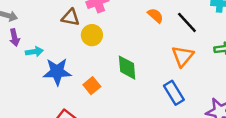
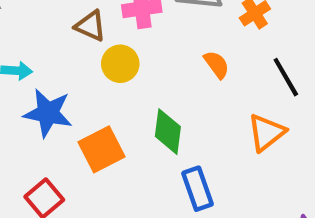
orange semicircle: (155, 16) -> (217, 65), moved
orange square: (92, 86) -> (101, 149), size x1.5
blue rectangle: (174, 93) -> (197, 189), moved

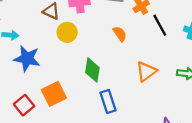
black line: (286, 77) -> (160, 25), moved
orange square: (101, 149) -> (54, 94), moved

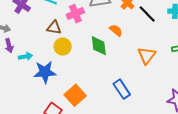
yellow circle: (67, 32) -> (63, 46), moved
green diamond: (92, 70) -> (99, 46), moved

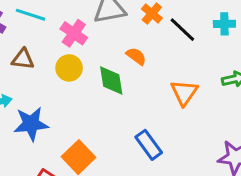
pink cross: (75, 14) -> (74, 33), turned -30
brown triangle: (54, 27) -> (23, 59), moved
yellow circle: (63, 46) -> (69, 68), moved

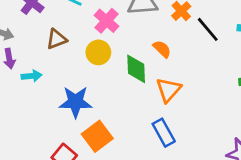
brown triangle: (23, 59) -> (56, 39), turned -35
orange triangle: (184, 92) -> (168, 90), moved
blue star: (31, 124) -> (75, 102), moved

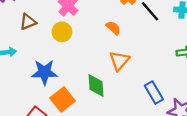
green diamond: (136, 69) -> (96, 86), moved
blue rectangle: (164, 133) -> (154, 93), moved

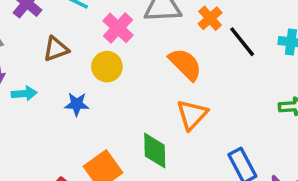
orange semicircle: (113, 28) -> (185, 64), size x1.5
blue star: (44, 72) -> (77, 104), moved, size x0.6

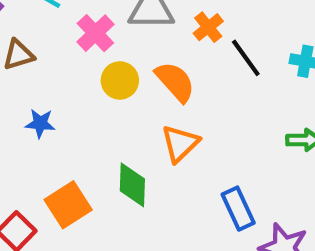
yellow circle: (107, 67) -> (120, 80), moved

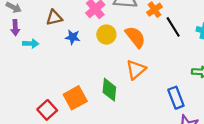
blue star: (40, 123) -> (73, 37), moved
blue rectangle: (238, 209) -> (176, 98), moved

